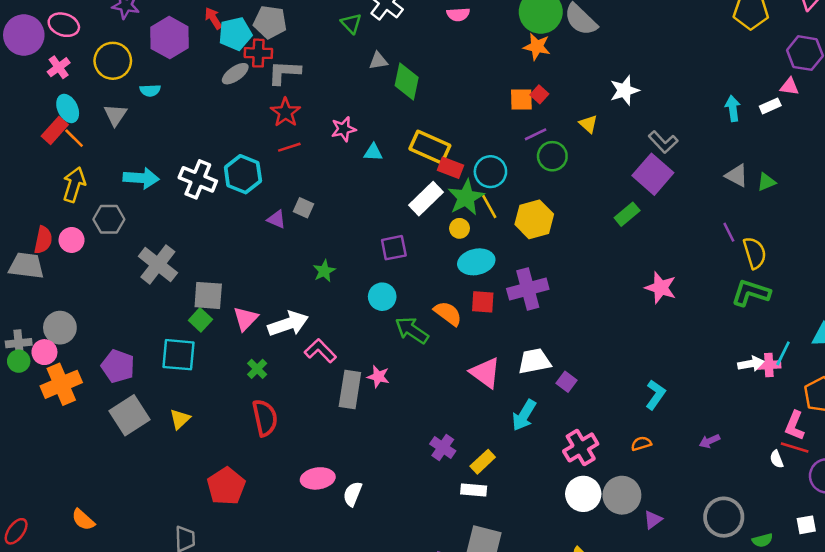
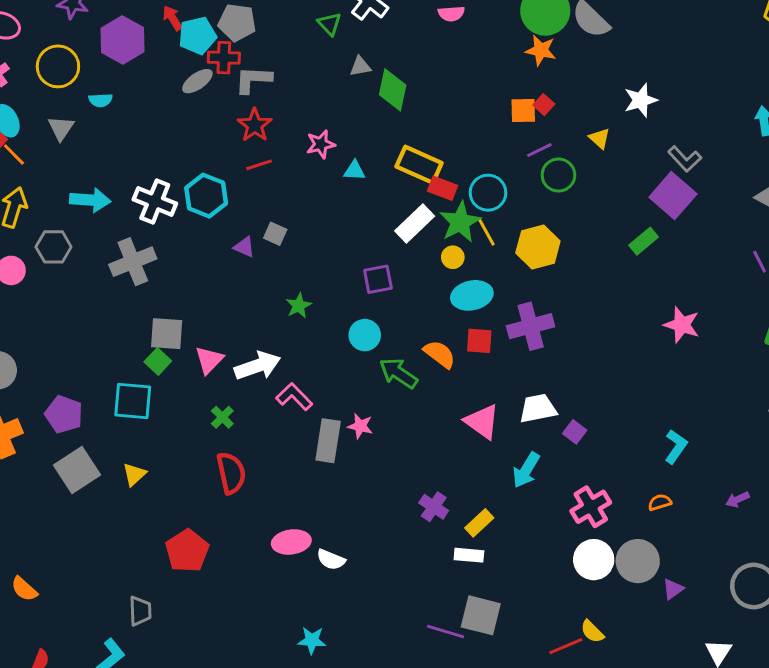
gray cross: (158, 264) -> (133, 262), moved, turned 30
white semicircle: (353, 494) -> (331, 560), turned -90

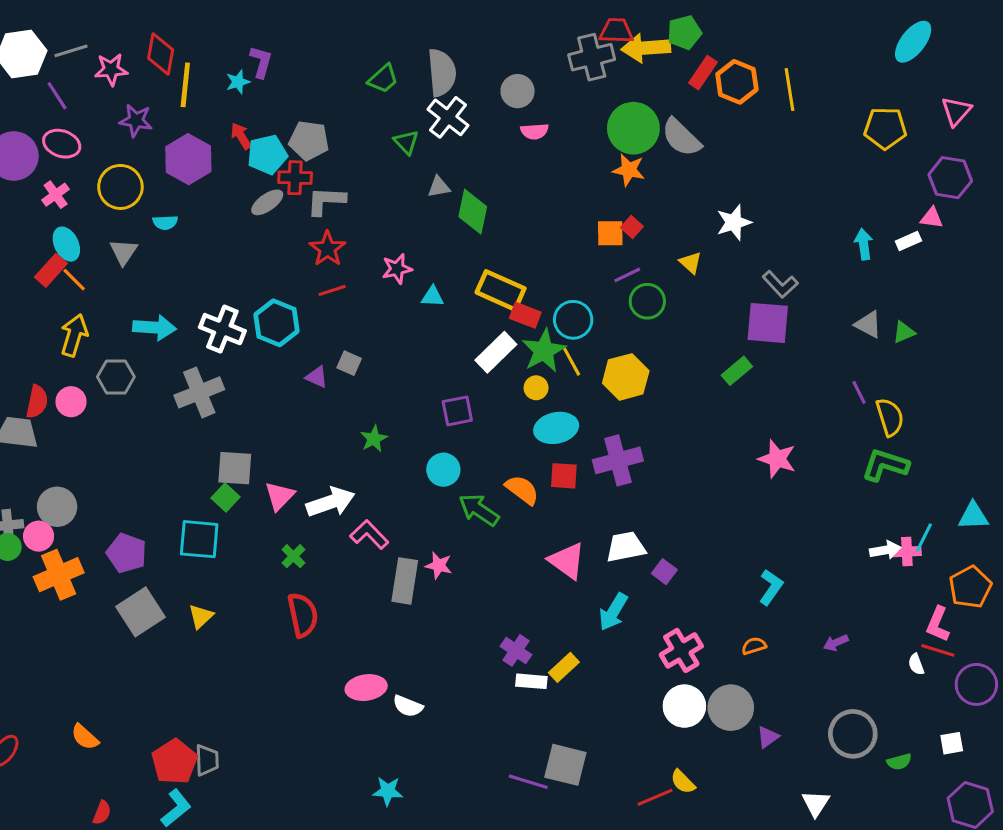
purple square: (673, 196) -> (768, 323), turned -36
red pentagon: (187, 551) -> (175, 762), moved
white rectangle: (469, 555) -> (531, 681), moved

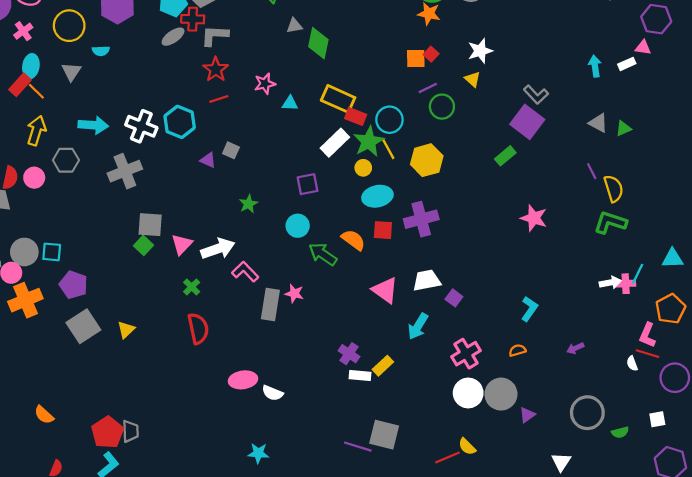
white star: (734, 222) -> (480, 51), moved
cyan ellipse: (66, 244) -> (31, 66), turned 35
purple square: (768, 323) -> (527, 122), turned 32
cyan square: (199, 539) -> (52, 252), moved, size x0.7

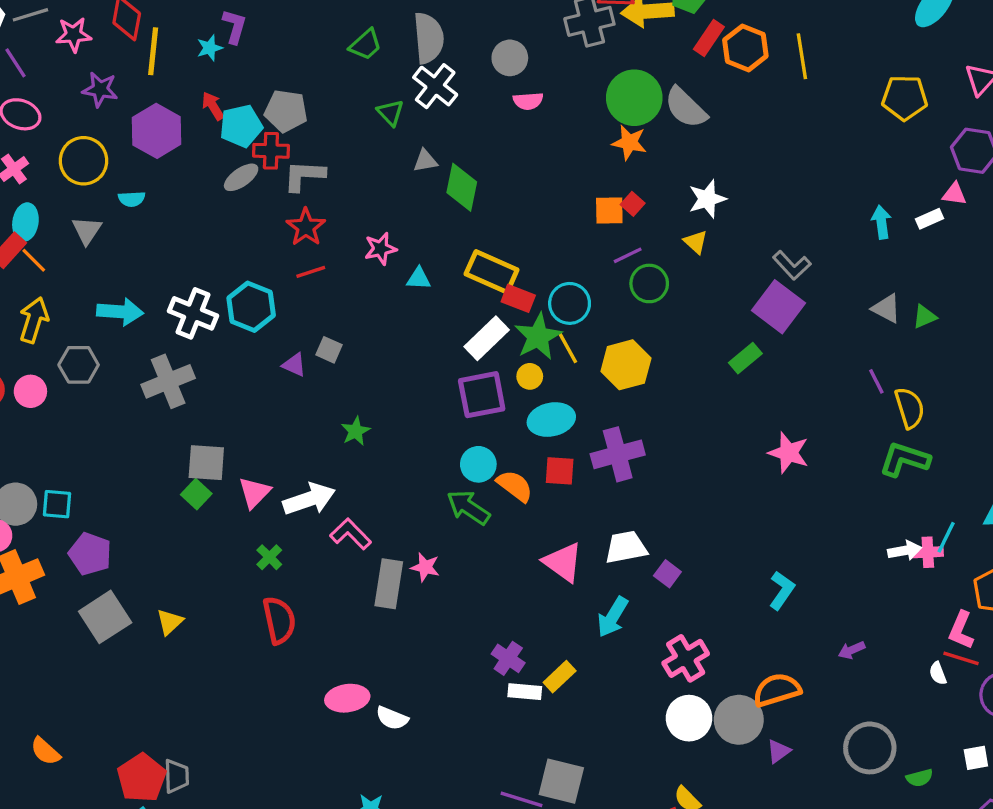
purple square: (307, 184) -> (482, 395), moved, size x1.4
cyan circle: (298, 226) -> (478, 464), moved
orange semicircle: (517, 350) -> (777, 690), moved, size x1.8

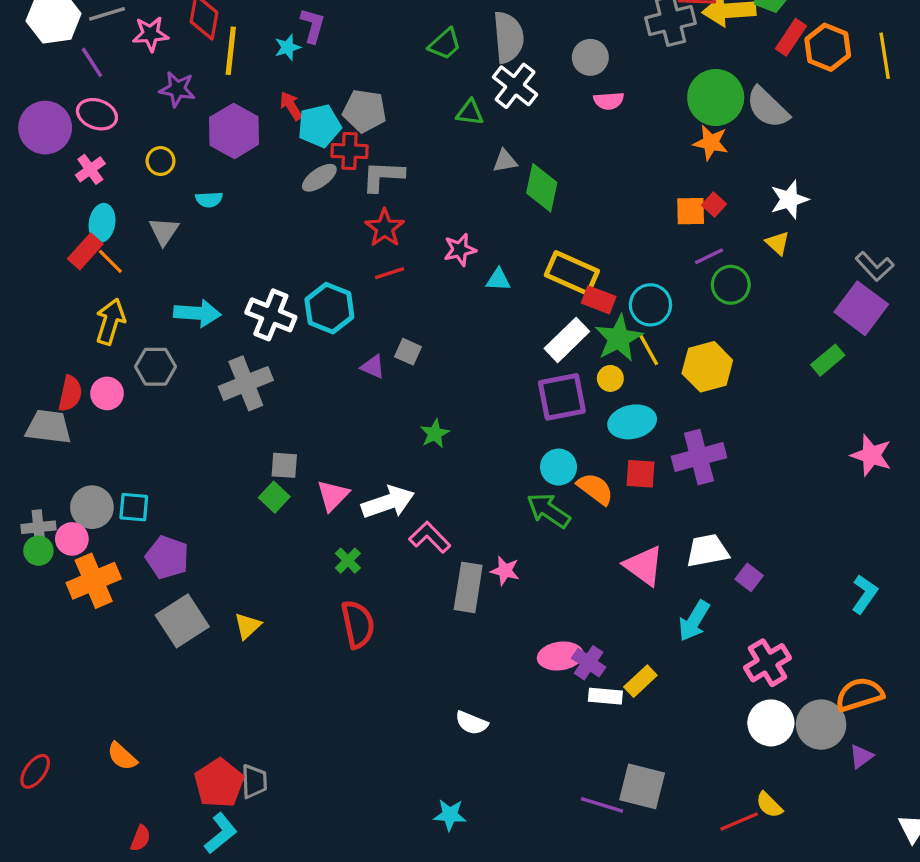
green triangle: (390, 113) -> (470, 113), turned -40
yellow circle: (84, 161) -> (161, 161), size x0.6
gray square: (206, 463) -> (284, 465), size x0.7
pink ellipse: (347, 698) -> (560, 656), moved

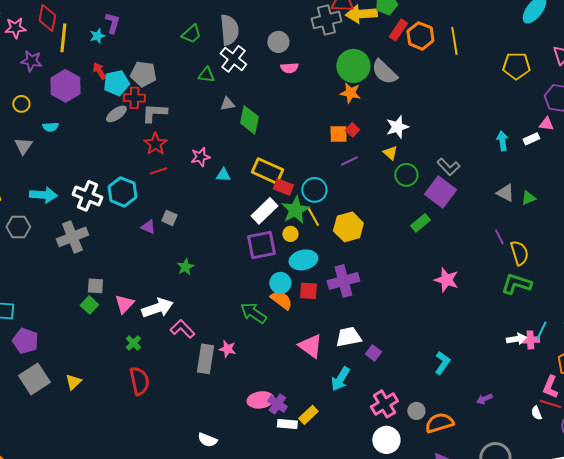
green circle: (731, 285) -> (406, 175), moved
cyan circle: (559, 467) -> (280, 283), moved
gray circle: (821, 725) -> (416, 411), moved, size x0.6

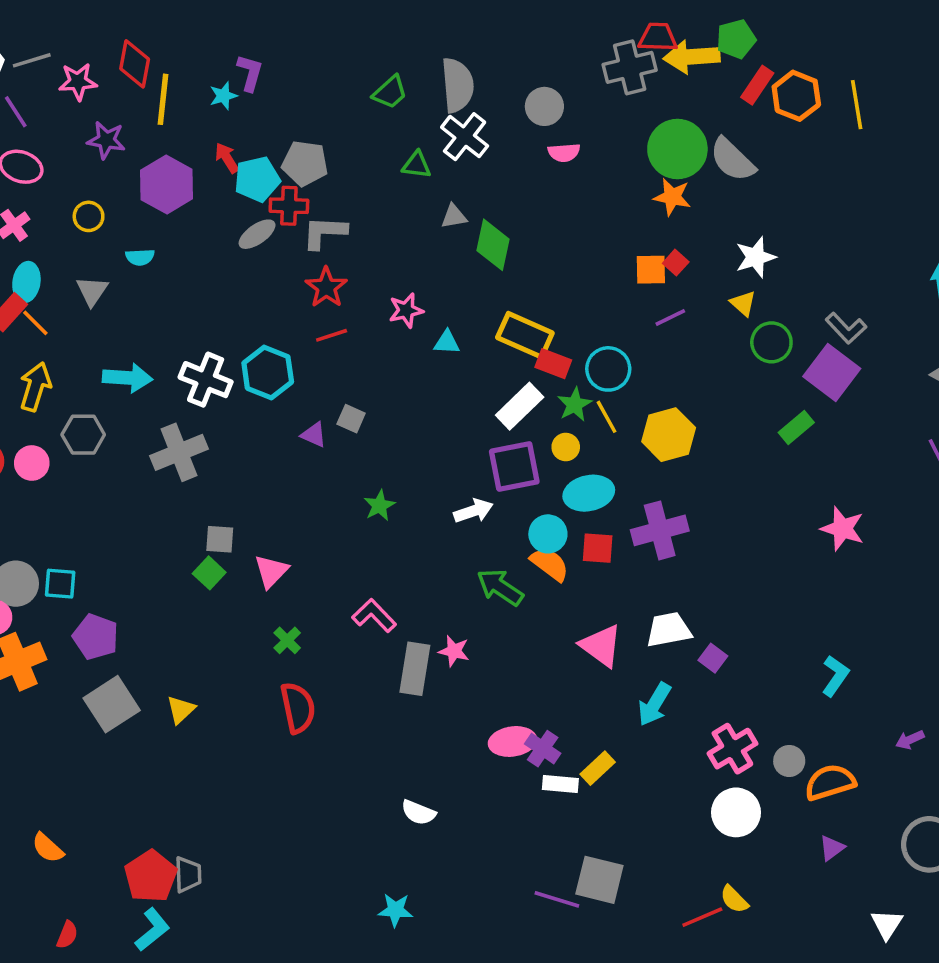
green star: (295, 210) -> (575, 404), size x0.7
white arrow: (157, 308) -> (473, 511), moved, size x0.7

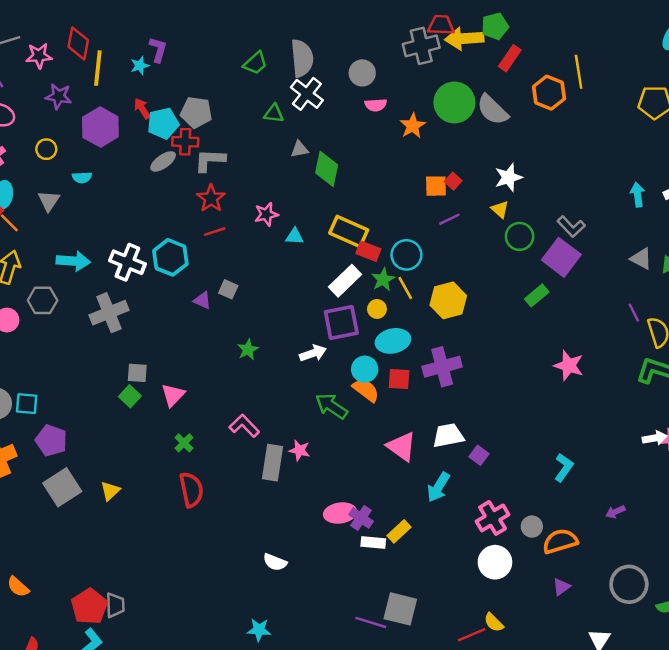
orange hexagon: (796, 96) -> (549, 93), moved
orange star: (672, 197) -> (413, 126), moved, turned 30

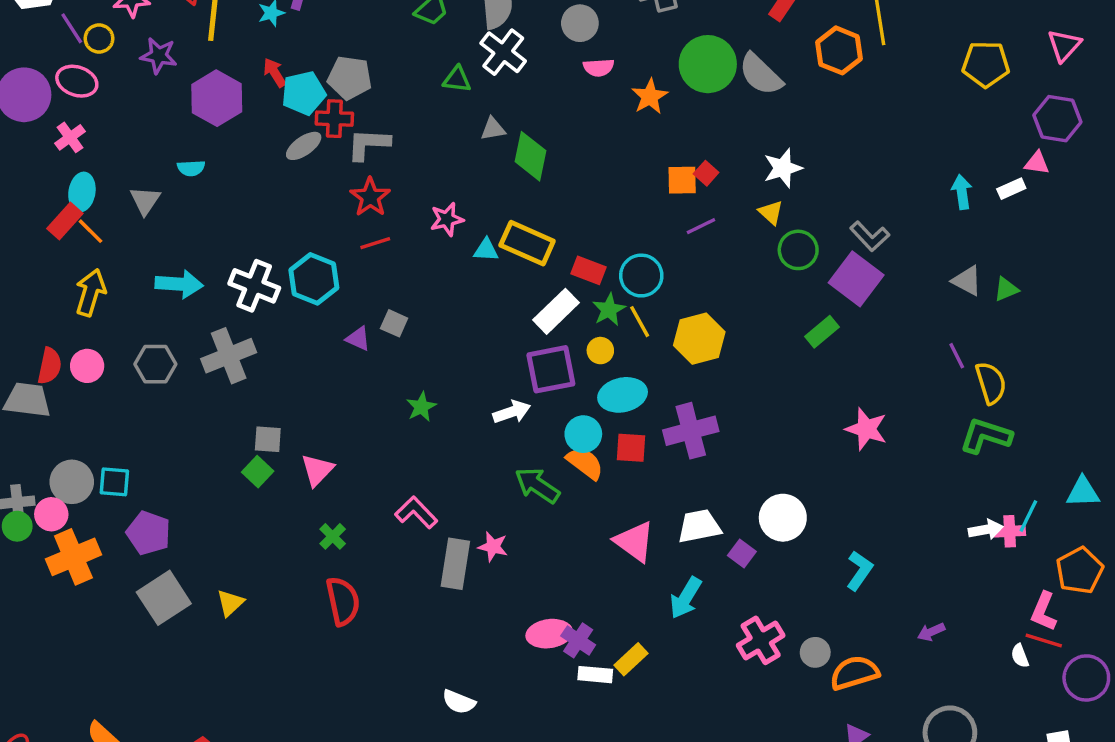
yellow circle: (46, 149) -> (99, 39), moved
yellow rectangle: (349, 232) -> (527, 243), moved
gray hexagon: (43, 300) -> (155, 364), moved
white circle: (495, 562) -> (783, 518), moved

